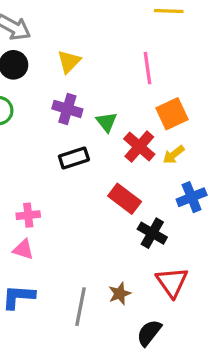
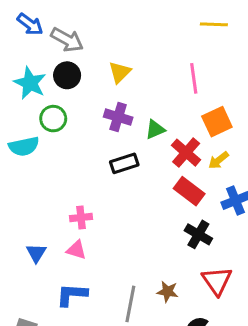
green triangle: (107, 122) -> (155, 129), turned 45
red rectangle: (125, 199) -> (189, 191), moved
brown star: (120, 294) -> (168, 292), turned 30

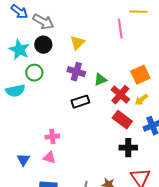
pink line: (194, 78) -> (120, 29), moved
black cross: (198, 234) -> (128, 148), turned -30

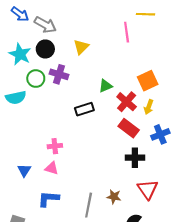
purple cross: (76, 72) -> (59, 74), moved
yellow arrow: (141, 100) -> (149, 107), turned -32

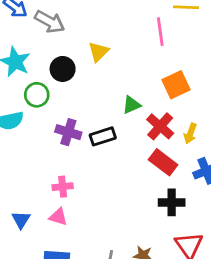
black circle: (45, 49) -> (63, 69), moved
purple cross: (59, 74) -> (68, 132), moved
orange square: (148, 81) -> (176, 85), moved

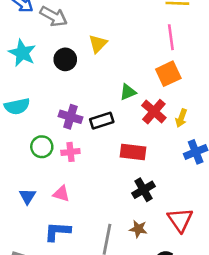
pink line: (160, 32) -> (171, 37), moved
green circle: (37, 95) -> (42, 147), moved
red rectangle: (163, 162) -> (133, 152), moved, turned -30
pink cross: (63, 187) -> (70, 152), moved
black cross: (172, 202) -> (143, 190), moved, turned -30

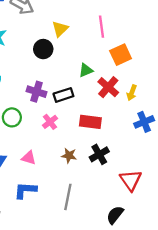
pink line: (171, 37) -> (102, 27), moved
black circle: (65, 59) -> (43, 49), moved
pink cross: (70, 152) -> (50, 122), moved, turned -32
brown star: (138, 229) -> (69, 156), moved

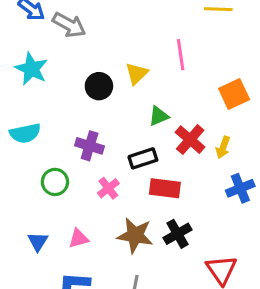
yellow triangle: (60, 29) -> (137, 74), moved
orange square: (121, 55) -> (234, 94), moved
black rectangle: (63, 95) -> (143, 158), moved
brown star: (69, 156) -> (135, 235), size x1.6
pink triangle: (29, 158) -> (79, 238), turned -32

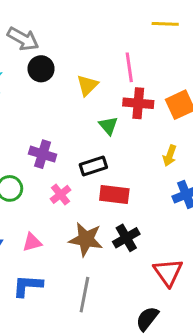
black circle: (99, 86) -> (41, 69), moved
green triangle: (159, 116) -> (108, 126), turned -48
red cross: (190, 140) -> (138, 103), moved, turned -36

